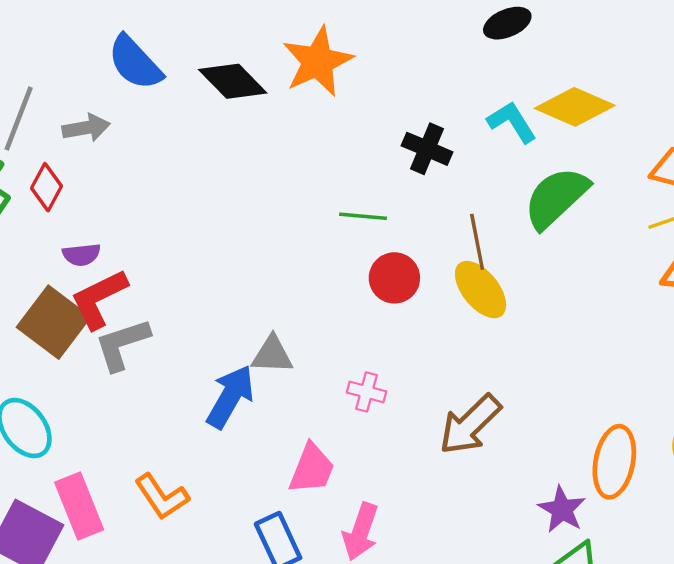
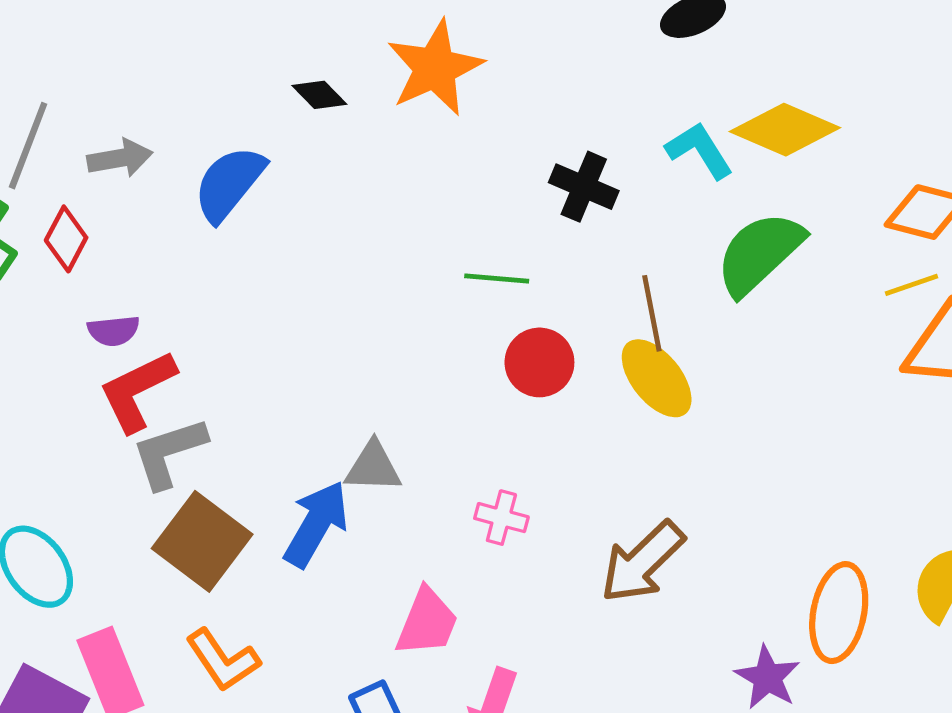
blue semicircle: (135, 63) -> (229, 184), moved, turned 82
black diamond: (233, 81) -> (319, 95), size x0.6
brown square: (54, 322) -> (202, 541), moved

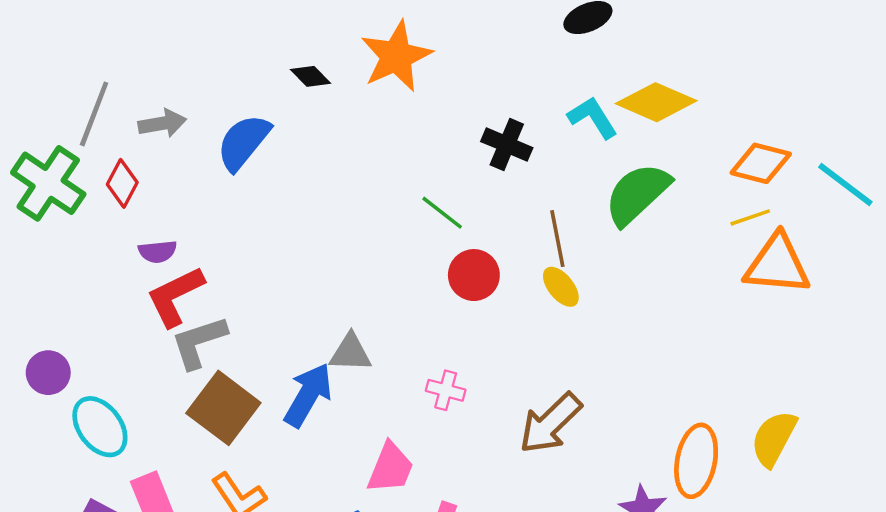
green line: (497, 279) -> (442, 213), turned 33
yellow ellipse: (657, 378) -> (561, 287), size x0.7

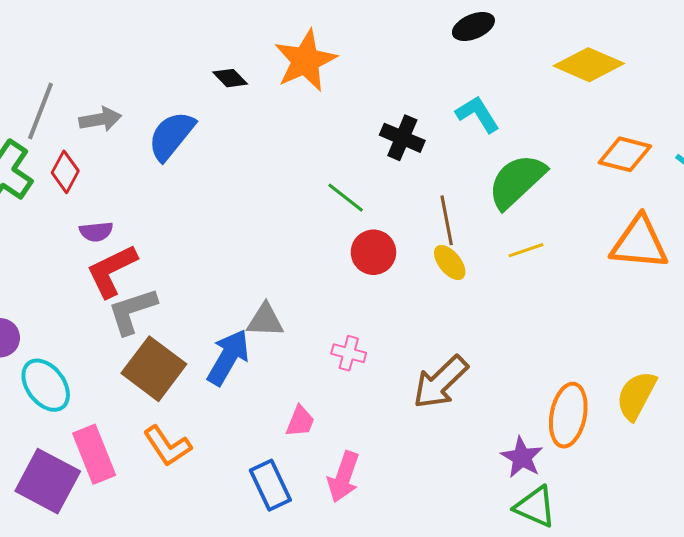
yellow diamond: (656, 102) -> (589, 65), moved
yellow line: (750, 217) -> (526, 250), moved
pink trapezoid: (390, 468) -> (300, 421), size x0.7

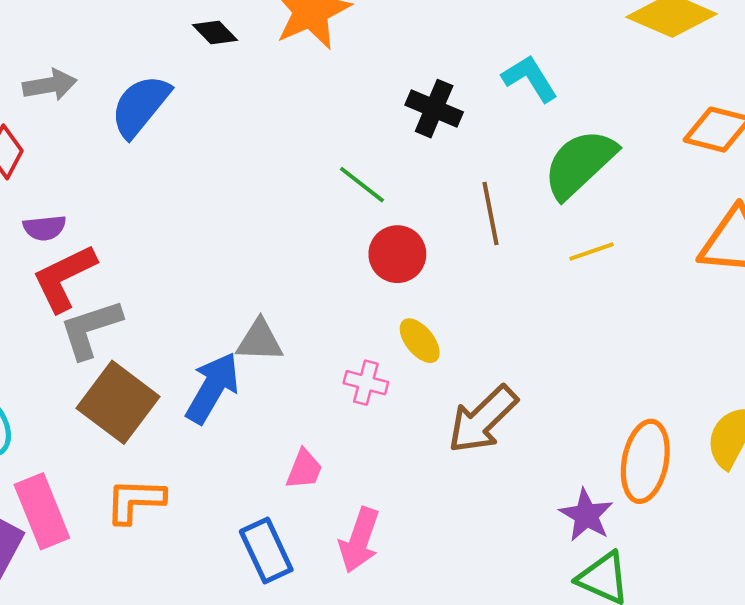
yellow ellipse: (450, 263) -> (420, 341), moved
orange L-shape: (167, 446) -> (135, 501), turned 126

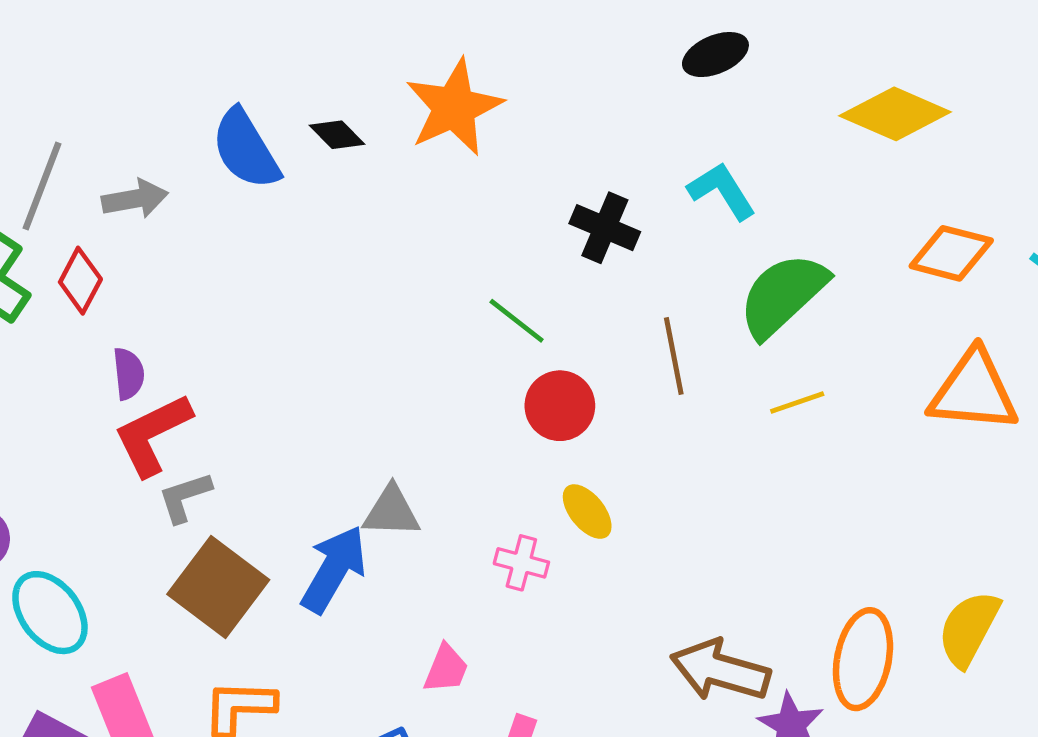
blue semicircle: (140, 106) -> (246, 149), moved, turned -70
purple semicircle: (45, 228) -> (129, 374), turned -90
gray L-shape: (90, 329) -> (185, 497), size x0.7
brown arrow: (483, 419) -> (720, 670), moved, turned 60

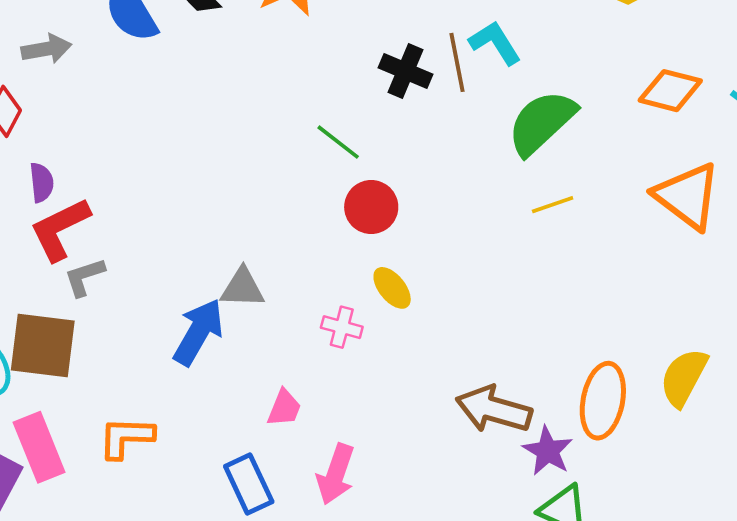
brown line: (674, 356) -> (457, 62), moved
orange triangle: (974, 391) -> (687, 196), turned 32
brown square: (218, 587) -> (43, 346), moved, turned -30

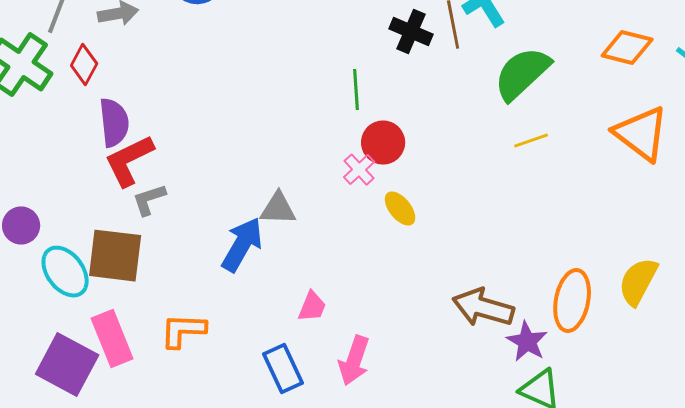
green line: (338, 142) -> (356, 90), turned 48
purple semicircle: (42, 183) -> (114, 123), size x1.5
pink cross: (342, 327) -> (359, 170), moved, turned 32

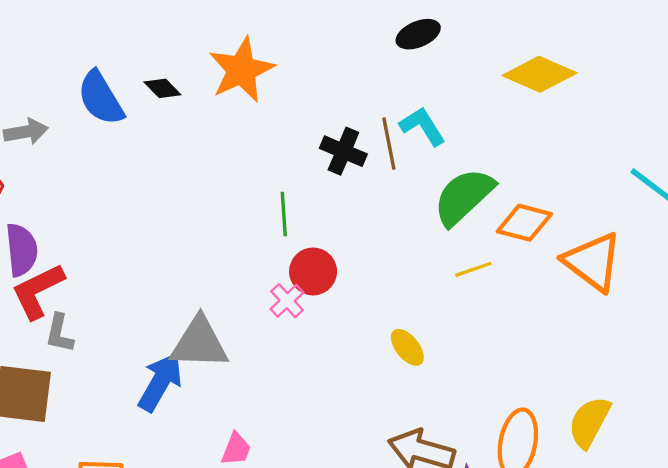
orange diamond: (627, 48) -> (524, 223), moved
gray L-shape: (149, 200) -> (59, 333), turned -60
gray triangle: (278, 209) -> (199, 343), size x1.5
yellow ellipse: (400, 209) -> (407, 347), moved

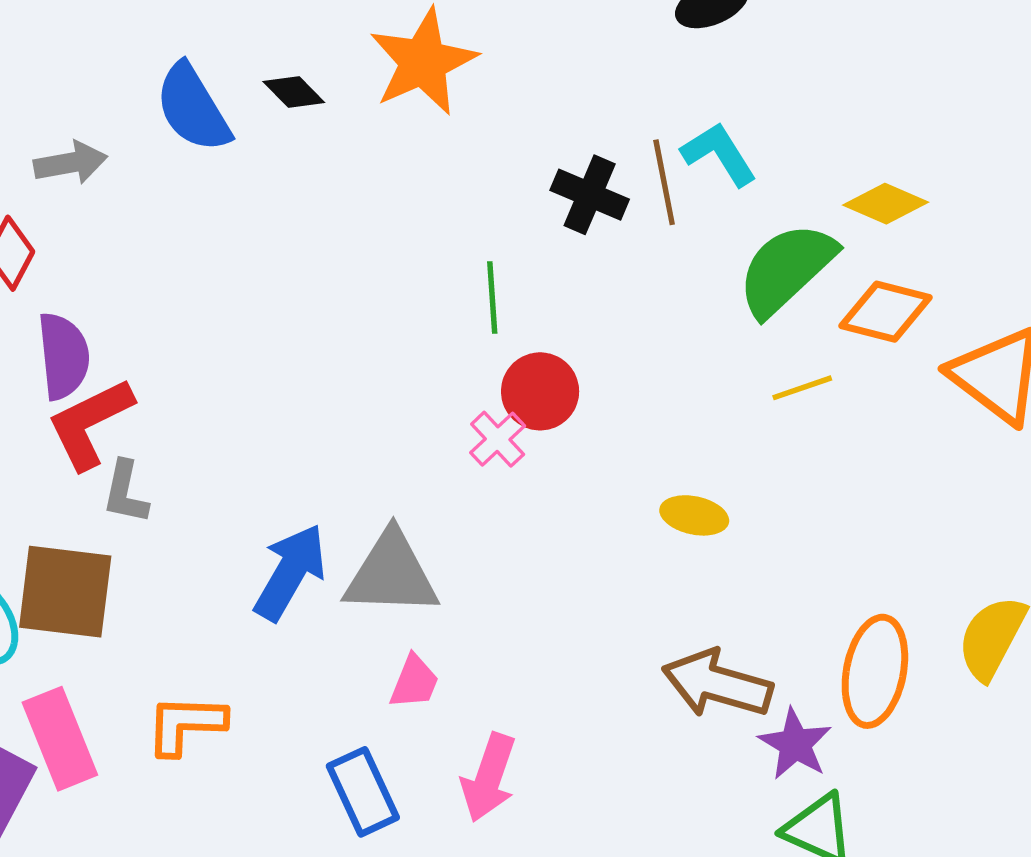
yellow diamond: (540, 74) -> (886, 204), moved, size x0.7
gray triangle: (199, 343) -> (391, 574), moved
yellow ellipse: (407, 347) -> (694, 515), turned -39

